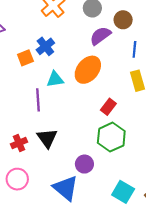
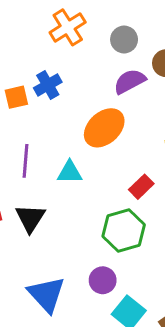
cyan triangle: (55, 79) -> (70, 172), moved
red rectangle: (108, 107) -> (141, 187), moved
purple circle: (84, 164) -> (103, 280), moved

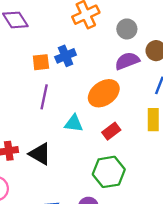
purple line: (25, 161) -> (44, 97), moved
red rectangle: (141, 187) -> (111, 131), moved
black triangle: (30, 218) -> (40, 154), turned -40

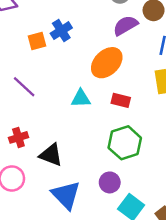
purple line: (44, 97) -> (24, 87), moved, turned -50
red rectangle: (111, 131) -> (121, 100), turned 60
black triangle: (40, 154) -> (51, 155), moved

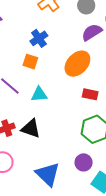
orange square: (37, 41) -> (30, 62), moved, turned 35
cyan triangle: (81, 99) -> (39, 94), moved
black triangle: (51, 155) -> (31, 129), moved

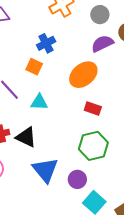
blue triangle: (48, 174) -> (45, 170), moved

